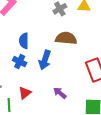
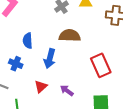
blue cross: (20, 62) -> (16, 64), moved
red triangle: (25, 93) -> (41, 87), moved

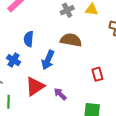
red rectangle: (101, 65) -> (97, 74), size x0.6
red triangle: (41, 87) -> (35, 86), size x1.5

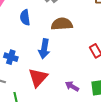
blue semicircle: (29, 39) -> (25, 18), moved
purple arrow: (60, 94) -> (72, 86), moved

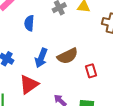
brown semicircle: (62, 24) -> (68, 56), moved, turned 145

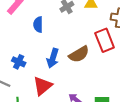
red rectangle: (91, 71) -> (105, 40), moved, size x1.6

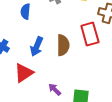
brown semicircle: (79, 54) -> (63, 45), turned -65

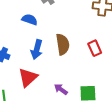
blue semicircle: (25, 11) -> (30, 20), moved, turned 112
red rectangle: (90, 34) -> (95, 48), moved, size x0.7

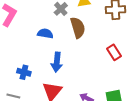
brown semicircle: (63, 44) -> (78, 28), moved

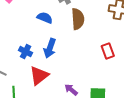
blue cross: (24, 72) -> (26, 52), moved

